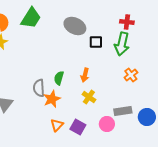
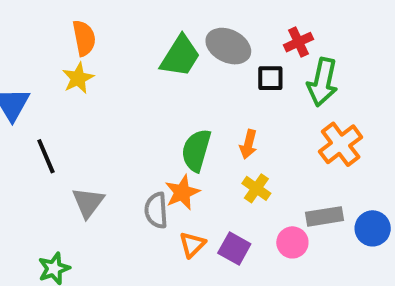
green trapezoid: (31, 18) -> (180, 56), moved
red cross: (127, 22) -> (298, 42), moved, turned -32
orange cross: (131, 75) -> (341, 144), size x1.5
green semicircle: (59, 78) -> (196, 150), size x1.5
gray semicircle: (39, 88) -> (156, 210), moved

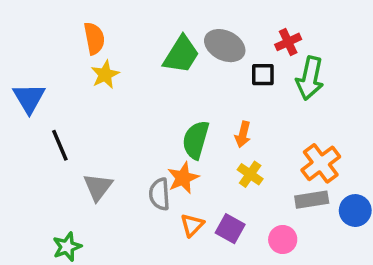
yellow star: (78, 78) -> (105, 75), moved
orange cross: (341, 144) -> (321, 163), moved
pink circle: (292, 242) -> (283, 239), moved

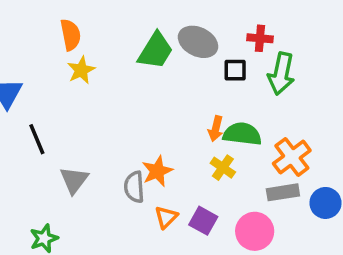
red cross: (288, 42) -> (260, 38), turned 30
green semicircle: (196, 140) -> (242, 134), moved, turned 81
pink circle: (283, 239) -> (255, 231), size x1.4

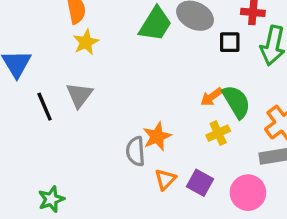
orange arrow: (216, 129) -> (212, 97), turned 40
green semicircle: (242, 134) -> (236, 102), turned 52
yellow cross: (223, 168) -> (218, 133), turned 30
gray triangle: (74, 180) -> (79, 95), moved

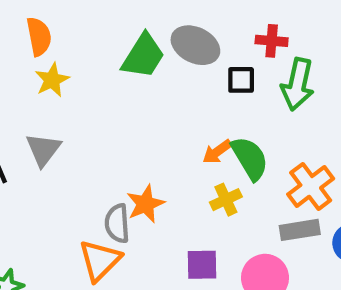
orange triangle: (165, 179) -> (100, 260), moved, size x1.5
purple square: (200, 183) -> (202, 265), turned -30

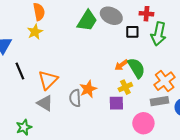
yellow star: (52, 80) -> (35, 32), moved
gray triangle: (43, 150) -> (45, 103), moved, turned -36
orange triangle: (100, 260) -> (48, 80), moved
purple square: (202, 265) -> (116, 103), moved

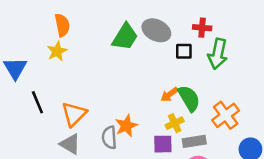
gray rectangle: (160, 101) -> (194, 141), moved

